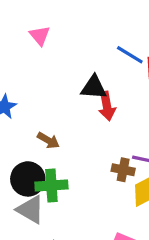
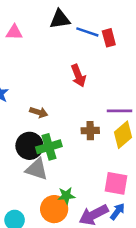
pink triangle: (40, 35) -> (14, 32), turned -36
black triangle: (94, 87) -> (60, 19), moved
brown cross: (123, 170) -> (90, 131), moved

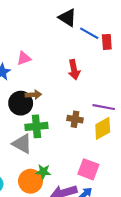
black triangle: (60, 19) -> (67, 18), turned 30
pink triangle: (14, 32) -> (24, 58), moved, turned -32
brown arrow: (39, 112) -> (33, 95), turned -32
black circle: (29, 146) -> (21, 103), moved

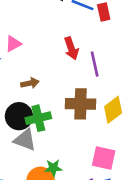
black circle: (21, 103) -> (19, 116), moved
purple line: (104, 107) -> (95, 64), moved, turned 75
brown cross: (75, 119) -> (81, 104), size x1.6

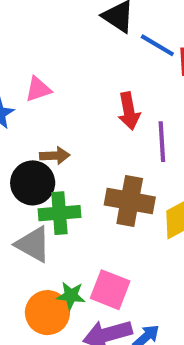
black circle: (19, 116) -> (33, 183), moved
pink square: (104, 158) -> (110, 290), moved

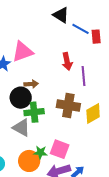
pink triangle: (38, 89) -> (22, 52), size x1.6

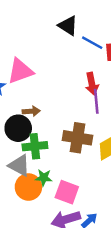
red arrow: (67, 61) -> (92, 84), moved
green star: (40, 152) -> (44, 178), moved
orange circle: (29, 161) -> (28, 187), moved

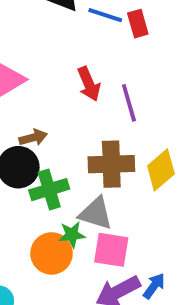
red arrow: (92, 84) -> (89, 84), moved
gray triangle: (19, 166) -> (96, 213), moved

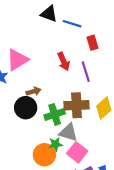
red rectangle: (138, 24) -> (92, 43), moved
green cross: (49, 190) -> (55, 114), moved
pink square: (111, 250) -> (77, 152), turned 30

